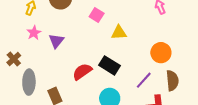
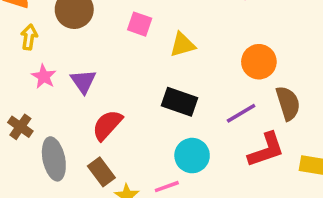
red semicircle: (82, 72) -> (107, 125), moved
purple line: (144, 80) -> (241, 113), turned 30

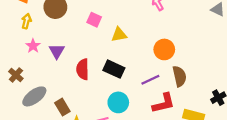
red semicircle: (107, 125) -> (83, 69), moved, turned -48
gray ellipse: (54, 159) -> (34, 96), turned 60

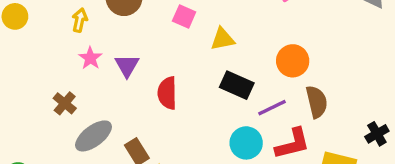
black rectangle: (114, 69) -> (237, 85), moved
cyan circle: (118, 102) -> (246, 143), moved

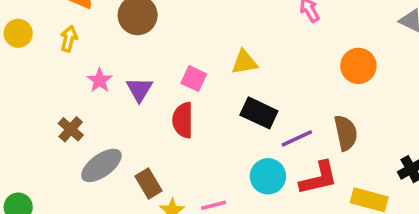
pink square: (184, 16) -> (194, 79), moved
yellow arrow: (80, 20) -> (69, 39), moved
orange circle: (293, 61) -> (358, 66), moved

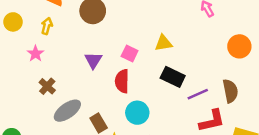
pink star: (100, 80) -> (36, 54), moved
cyan circle: (268, 176) -> (137, 113), moved

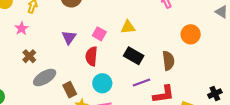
brown semicircle: (230, 91) -> (168, 61), moved
purple line: (198, 94) -> (141, 82), moved

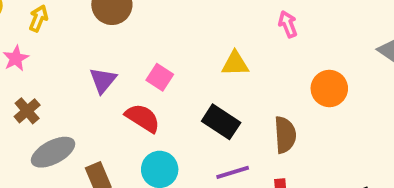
yellow triangle: (128, 27) -> (235, 64), moved
red semicircle: (91, 56) -> (143, 118), turned 114

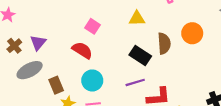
purple triangle: (103, 80) -> (38, 43), moved
black rectangle: (221, 122) -> (140, 55), moved
brown semicircle: (285, 135) -> (164, 43), moved

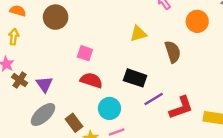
pink square: (93, 26) -> (85, 53), moved
orange circle: (192, 33) -> (197, 21), moved
brown cross: (14, 46) -> (20, 80), moved
black rectangle: (140, 55) -> (135, 78), moved

